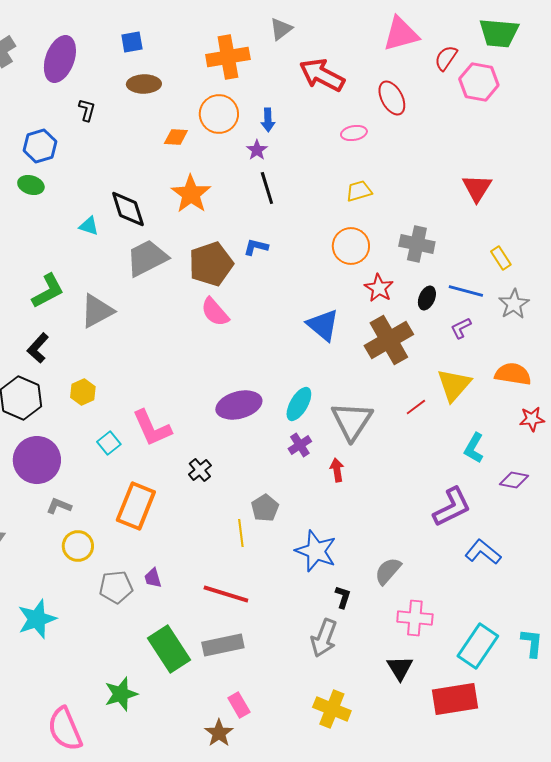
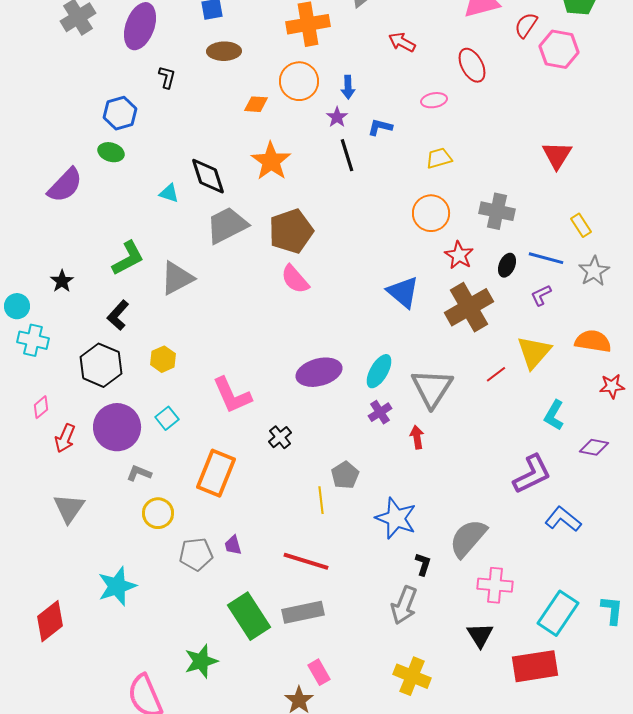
red arrow: (322, 75) -> (402, 42), size x0.6
blue L-shape: (256, 247) -> (380, 127), moved
cyan square: (109, 443) -> (167, 418), moved
gray semicircle: (388, 571) -> (468, 538), size x1.4

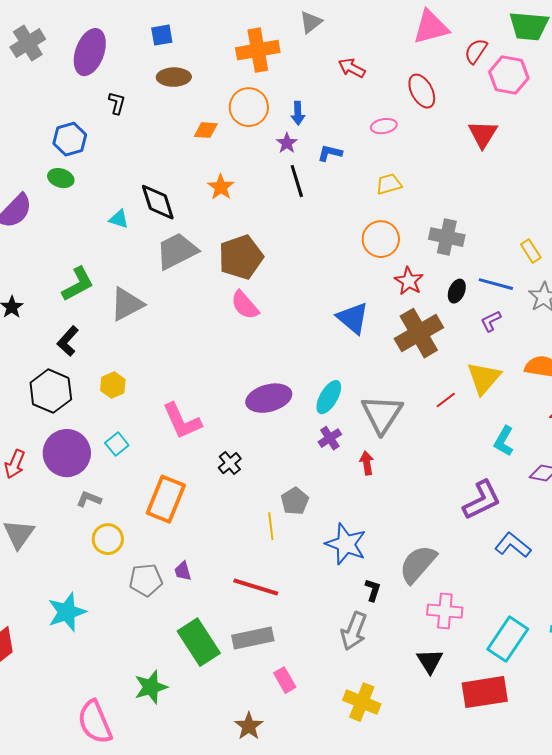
red triangle: (557, 155) -> (483, 134), moved
orange star: (271, 161) -> (221, 187), size x0.7
pink rectangle: (319, 672) -> (285, 680), moved

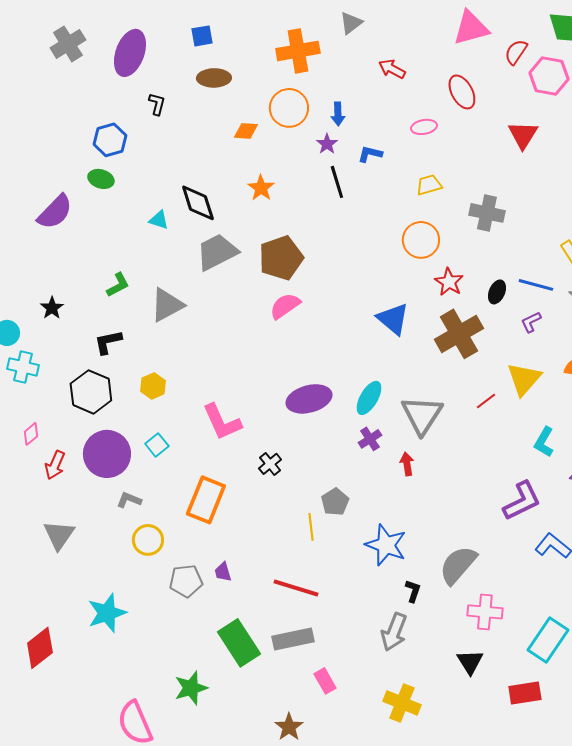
gray cross: (447, 237) -> (487, 213), moved
green L-shape: (78, 284) -> (118, 285), size x0.7
pink semicircle: (245, 305) -> (285, 306), turned 96
black L-shape: (68, 341) -> (108, 342), turned 36
red rectangle: (485, 692) -> (525, 693), size x0.7

